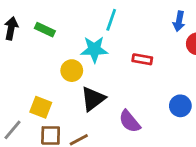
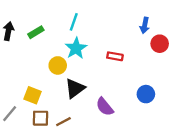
cyan line: (111, 20) -> (74, 22), moved
green rectangle: (45, 30) -> (36, 32), turned -56
cyan star: (94, 49) -> (76, 48), turned -30

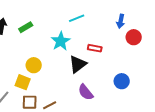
cyan line: (74, 22) -> (77, 18), moved, turned 49
yellow circle: (58, 65) -> (34, 65), moved
black triangle: (75, 88) -> (78, 64), moved

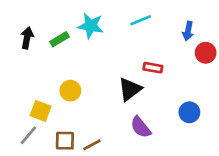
cyan line: (77, 18) -> (141, 20), moved
cyan star: (61, 41) -> (91, 26), moved, turned -30
yellow square: (23, 82) -> (41, 111), moved

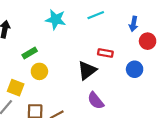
green rectangle: (60, 39) -> (30, 53), moved
blue circle: (189, 112) -> (135, 69), moved

